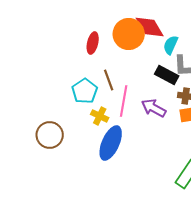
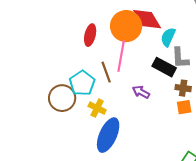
pink line: (124, 101) -> (121, 56), moved
purple arrow: (154, 108) -> (141, 92), moved, size x0.7
brown circle: (50, 135) -> (62, 98), moved

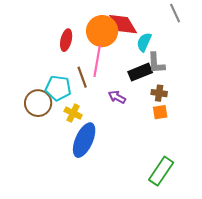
black rectangle: (164, 67) -> (140, 72), turned -50
cyan pentagon: (82, 83) -> (58, 88), turned -30

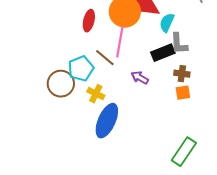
brown line: (82, 77) -> (105, 58), turned -30
cyan pentagon: (58, 88) -> (81, 69), turned -30

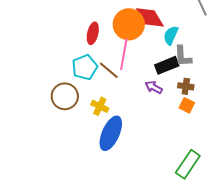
cyan pentagon: (81, 69) -> (85, 67), moved
purple arrow: (140, 78) -> (154, 87), moved
orange square: (183, 93) -> (187, 105), turned 35

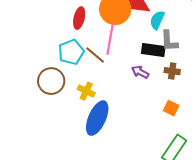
black rectangle: (167, 65) -> (153, 50), turned 30
orange square: (187, 105) -> (171, 108), moved

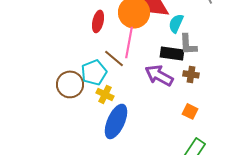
cyan pentagon: (71, 52) -> (94, 72), moved
purple arrow: (140, 72) -> (159, 75), size x1.6

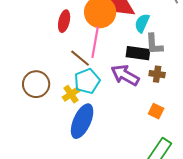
cyan pentagon: (94, 72) -> (87, 81), moved
yellow cross: (105, 94) -> (71, 94), turned 30

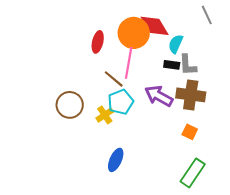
black rectangle: (138, 53) -> (172, 65), moved, size x0.7
brown cross: (157, 74) -> (191, 95), size x1.8
blue ellipse: (82, 121) -> (116, 160), moved, size x0.7

